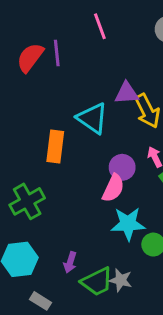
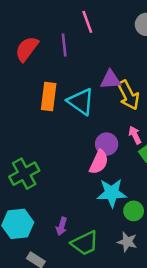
purple line: (57, 53) -> (64, 45), moved
orange rectangle: (55, 147) -> (49, 96), moved
gray star: (121, 280) -> (127, 242), moved

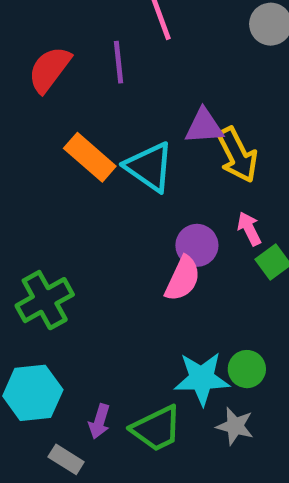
orange rectangle: (49, 96) -> (90, 157), turned -56
cyan star: (112, 193) -> (202, 379), moved
purple arrow: (62, 226) -> (99, 421), moved

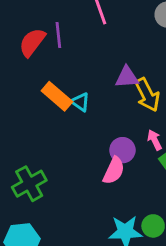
purple line: (118, 62) -> (58, 35), moved
cyan triangle: (149, 167) -> (80, 102), moved, size x0.6

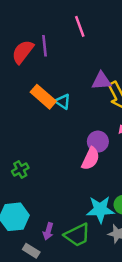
green cross: (29, 184) -> (20, 169), size x0.6

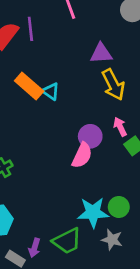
purple triangle: (101, 81) -> (101, 53), moved
purple arrow: (48, 231) -> (34, 248), moved

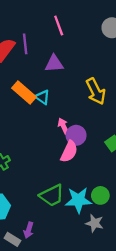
purple triangle: (101, 53) -> (54, 64), moved
pink arrow: (120, 127) -> (63, 126), moved
green trapezoid: (67, 241) -> (52, 195), moved

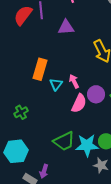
orange rectangle: (24, 93) -> (40, 69), moved, turned 65
cyan triangle: (43, 97) -> (56, 84), moved, turned 32
purple circle: (76, 135) -> (96, 94), moved

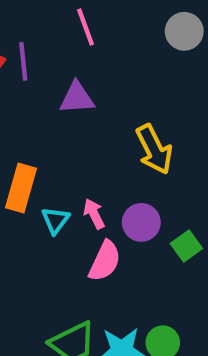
purple circle: (96, 94) -> (141, 222), moved

